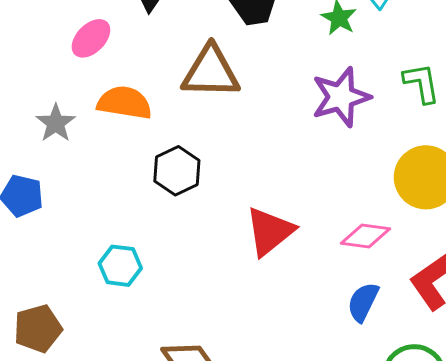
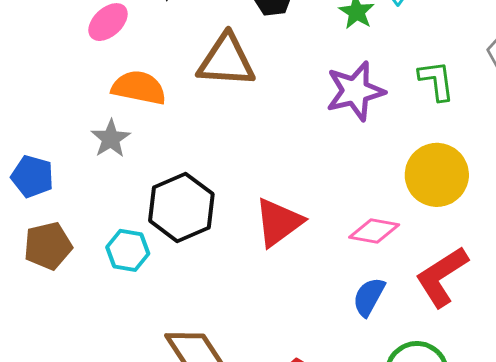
gray star: (56, 123) -> (111, 139), moved
black hexagon: (177, 171) -> (181, 207), moved, size x1.4
brown pentagon: (38, 329) -> (48, 246), moved

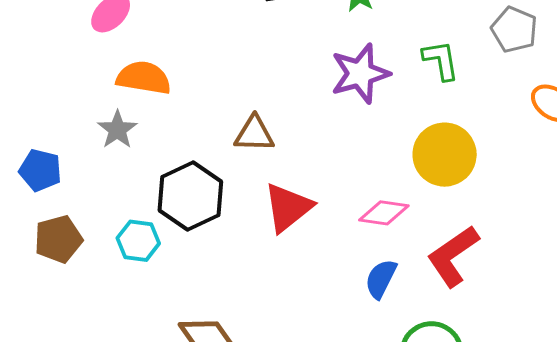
brown triangle: (226, 61) -> (254, 134), moved, size x0.7

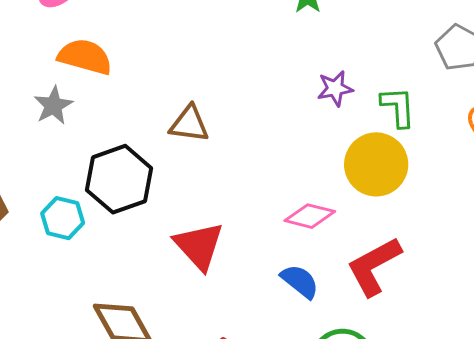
green L-shape: (441, 60) -> (398, 107), moved
purple star: (360, 74) -> (335, 88), moved, size x0.6
red triangle: (288, 207) -> (199, 246), moved, turned -40
blue semicircle: (381, 279) -> (300, 281), turned 96

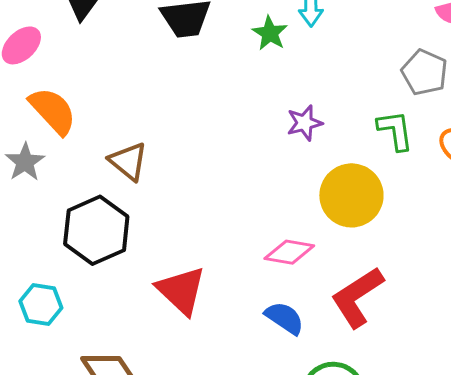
orange semicircle: (85, 57) -> (53, 111), turned 36
green L-shape: (398, 107) -> (395, 130), moved
brown triangle: (189, 124) -> (128, 161), moved, turned 36
cyan hexagon: (63, 218) -> (41, 304), moved

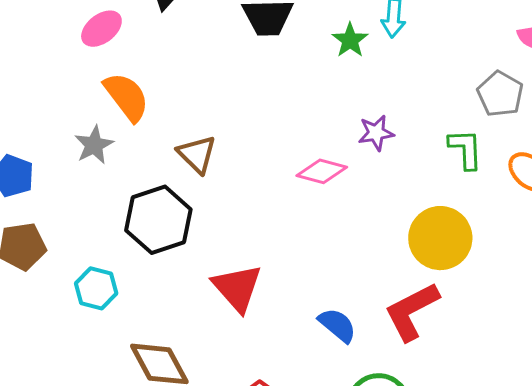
yellow circle: (351, 195) -> (440, 238), moved
pink diamond: (289, 252) -> (322, 171), moved

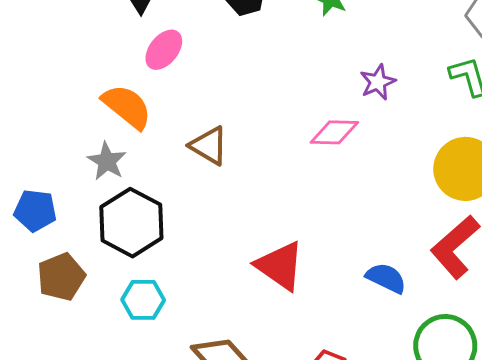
pink ellipse: (101, 29) -> (164, 50), moved
black hexagon: (158, 220) -> (131, 223), moved

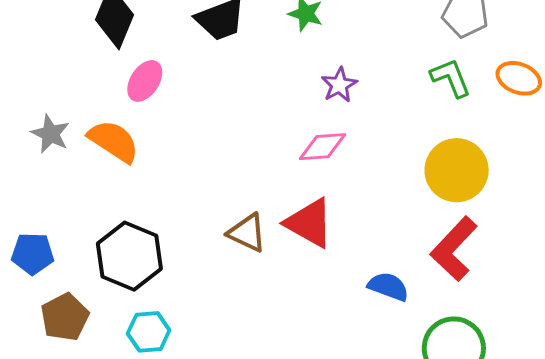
purple star: (378, 82) -> (339, 85), moved
brown triangle: (209, 146) -> (247, 233), moved
gray star: (107, 161) -> (50, 134), moved
red triangle: (280, 266) -> (309, 223), moved

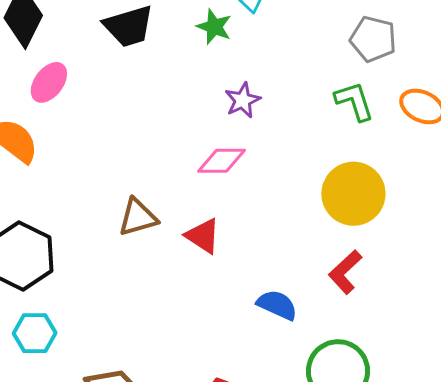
red triangle: (309, 223) -> (203, 236), size x0.7
brown triangle: (247, 233) -> (138, 217), moved, turned -45
red L-shape: (454, 249) -> (345, 272), size x0.7

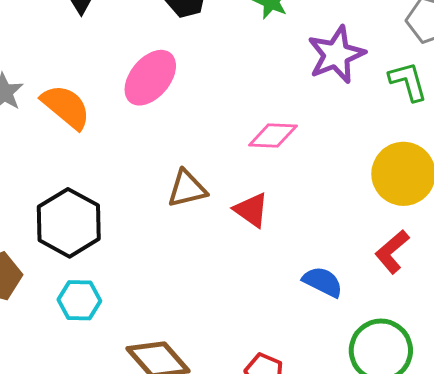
pink ellipse: (49, 82) -> (150, 78), moved, size x1.4
purple star: (243, 100) -> (336, 55), moved, size x1.6

